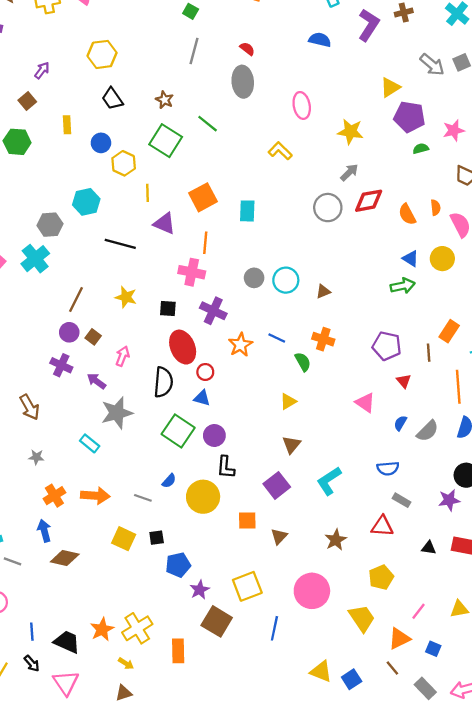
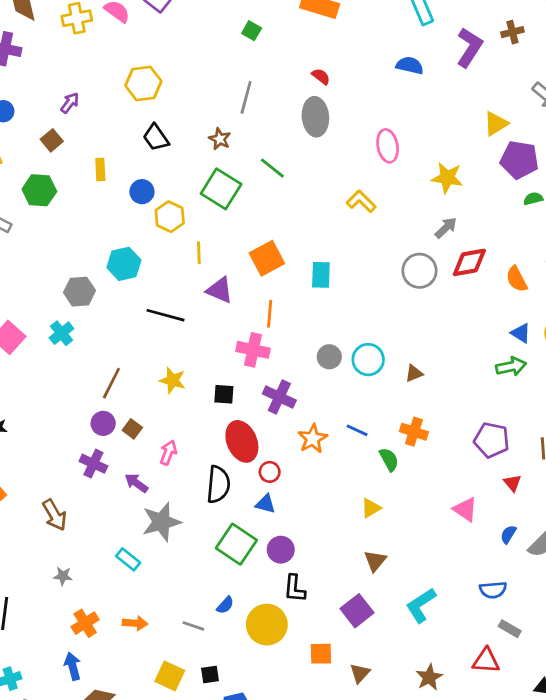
gray line: (194, 51) -> (246, 97), moved
cyan cross: (35, 259) -> (62, 333), size x0.7
orange arrow: (95, 496) -> (135, 623), size x0.7

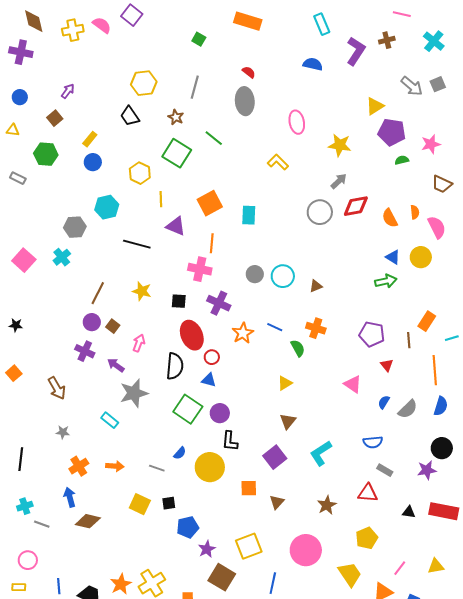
yellow hexagon: (143, 83) -> (144, 83), moved
yellow rectangle: (100, 169) -> (90, 139), turned 42
blue circle: (142, 192) -> (93, 162), moved

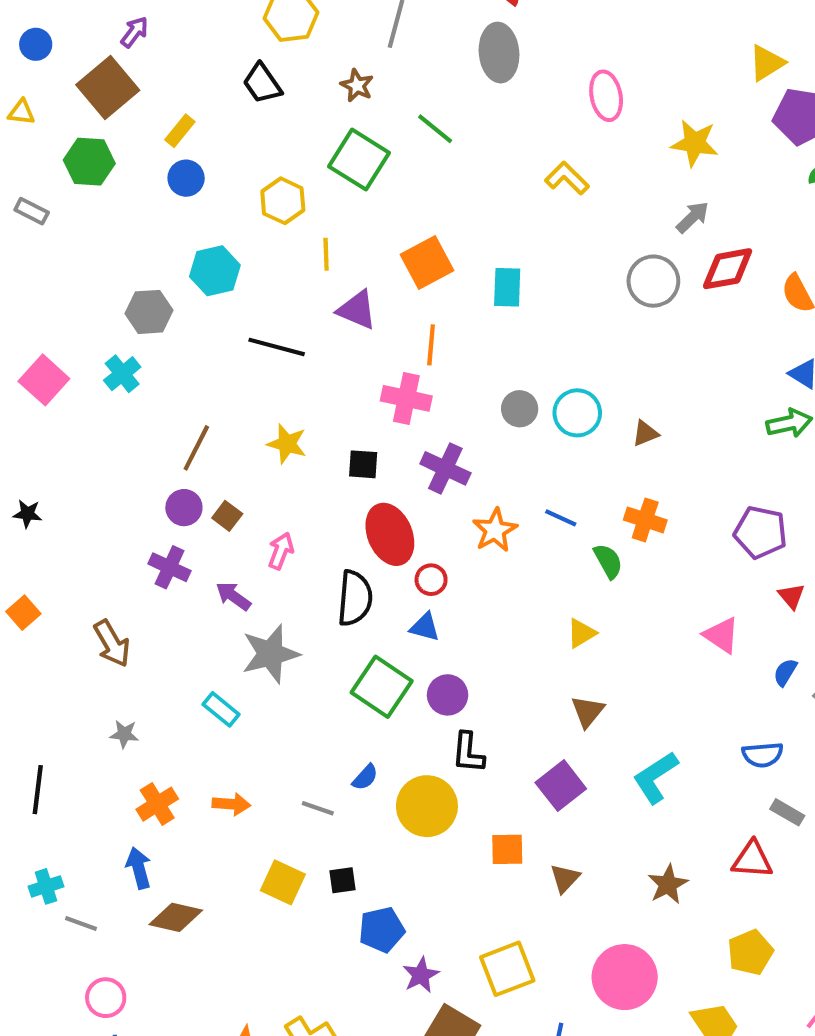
brown square: (55, 118) -> (108, 88), size x1.8
pink circle: (28, 560) -> (106, 998), moved

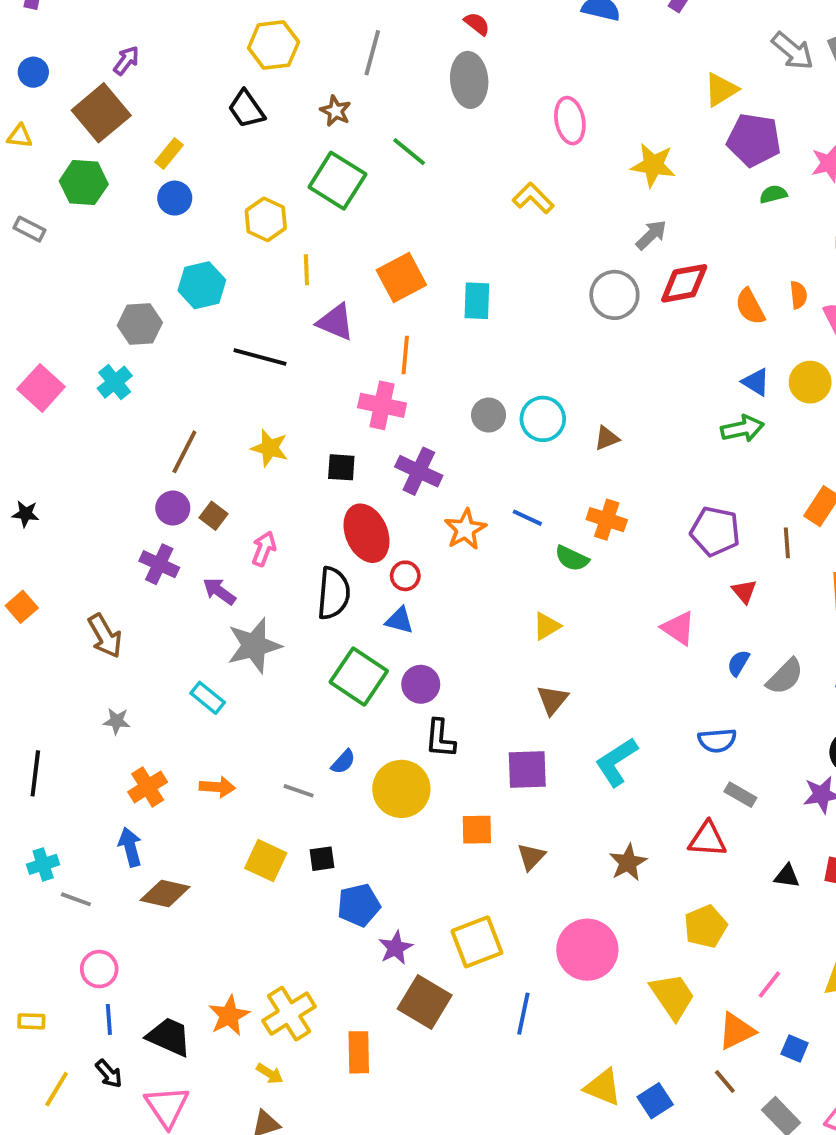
green semicircle: (608, 561) -> (572, 558), turned 144
purple square: (561, 786) -> (527, 770), turned 36

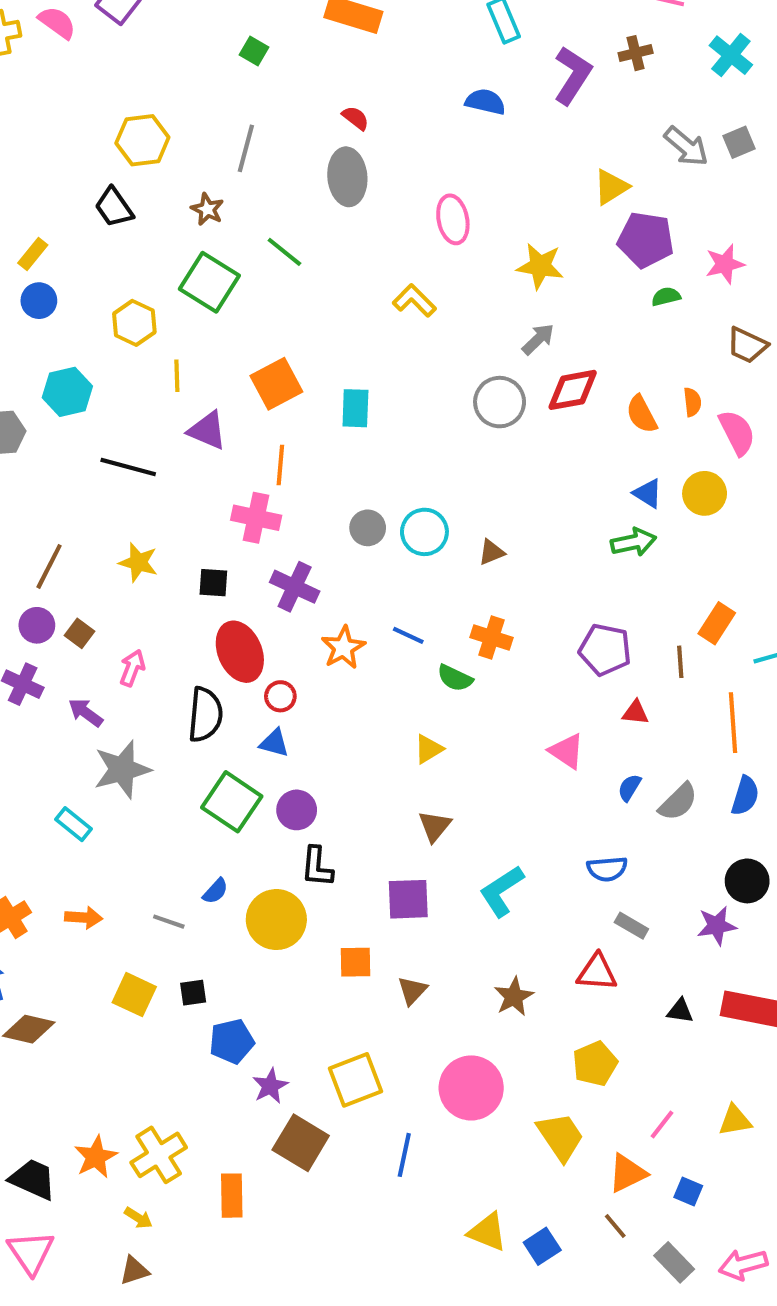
red triangle: (744, 591) -> (636, 713), turned -44

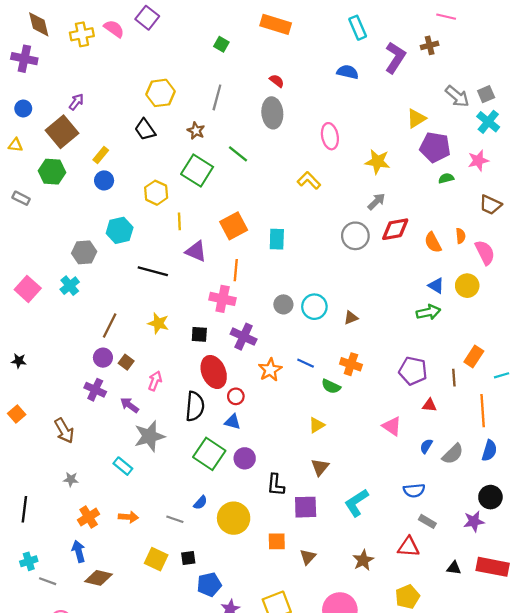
cyan cross: (731, 55) -> (488, 122), moved
black L-shape: (317, 867) -> (276, 485), moved

